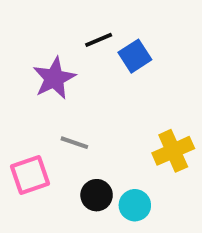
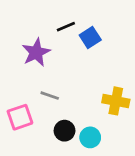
yellow cross: (173, 151) -> (116, 101), turned 35

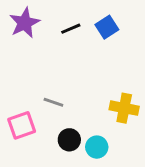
blue square: (90, 37) -> (107, 27), moved
purple star: (36, 52) -> (25, 23), moved

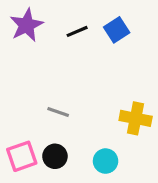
pink square: (22, 125) -> (22, 156), moved
black circle: (69, 140) -> (55, 156), moved

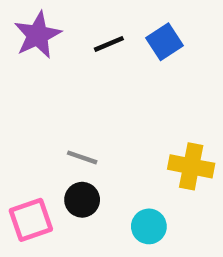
black circle: (55, 156) -> (82, 200), moved

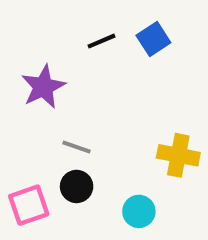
purple star: (38, 35) -> (43, 87), moved

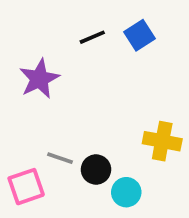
gray line: (77, 147) -> (60, 158), moved
black circle: (77, 186) -> (96, 169), moved

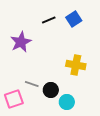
yellow cross: (162, 141) -> (76, 65), moved

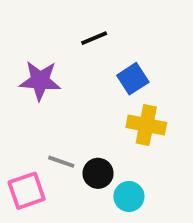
blue square: (74, 19) -> (133, 79), moved
purple star: (21, 42) -> (40, 81), turned 30

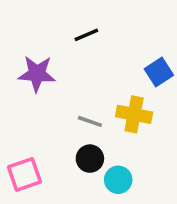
blue square: (133, 79) -> (159, 72), moved
gray line: (61, 162) -> (90, 121), moved

